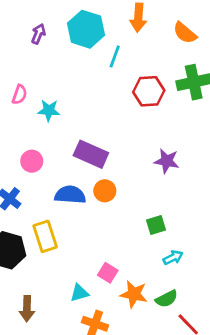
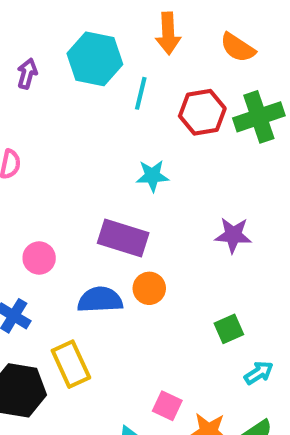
red hexagon: (149, 91) -> (202, 112), moved
cyan star: (49, 110) -> (152, 176), moved

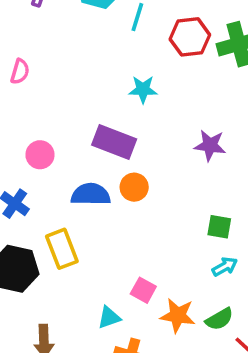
green square: (229, 329) -> (219, 227), moved, turned 30

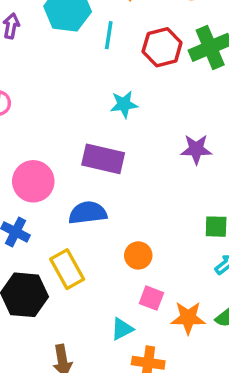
pink circle: (40, 155) -> (33, 181), size x1.5
orange circle: (134, 187) -> (138, 255), moved

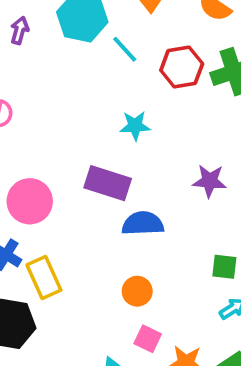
cyan line: (109, 35) -> (125, 49), turned -56
blue semicircle: (88, 213) -> (143, 223), moved
yellow rectangle: (67, 269) -> (44, 277), moved

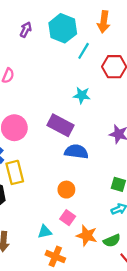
cyan line: (125, 49) -> (84, 51), turned 63

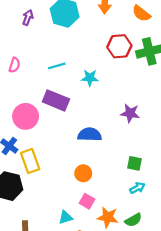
cyan line: (84, 51) -> (57, 66), moved, turned 49
purple rectangle: (60, 125) -> (56, 100), moved

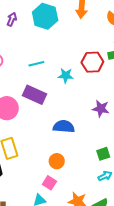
red hexagon: (119, 46) -> (92, 62), moved
green square: (135, 163) -> (103, 154), turned -32
pink square: (87, 201) -> (49, 183), moved

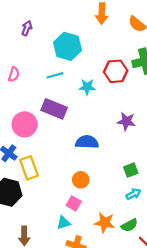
cyan hexagon: (45, 16) -> (67, 46), moved

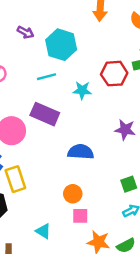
purple arrow: (27, 28) -> (25, 32), moved, turned 96
pink square: (74, 203) -> (80, 216), moved, turned -32
cyan triangle: (63, 223) -> (43, 231), moved, turned 48

